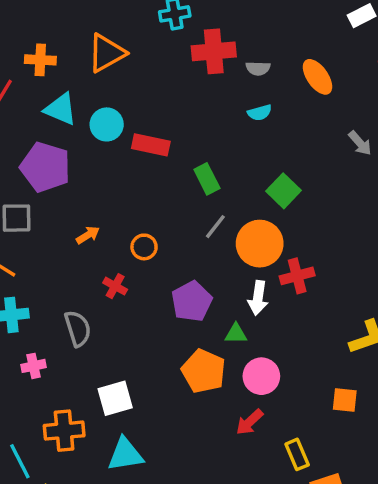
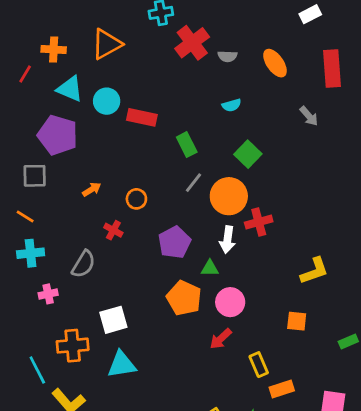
red cross: (214, 51) -> (192, 43), turned -32
cyan semicircle: (260, 113) -> (232, 105), moved
gray semicircle: (78, 329) -> (83, 264), turned 48

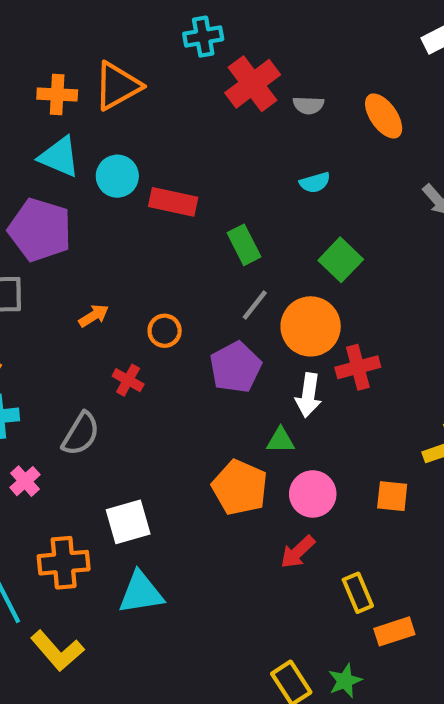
orange cross: (54, 50) -> (57, 95), moved
purple pentagon: (174, 242) -> (235, 367), moved
pink cross: (48, 294) -> (25, 481), turned -30
orange square: (297, 321) -> (392, 496), moved

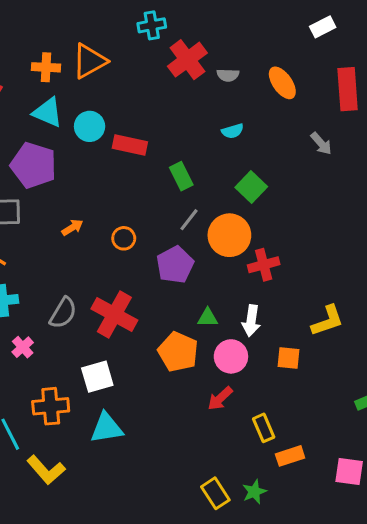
red cross: (128, 380) -> (114, 314), moved, size x2.0
white arrow: (308, 395) -> (251, 321), moved

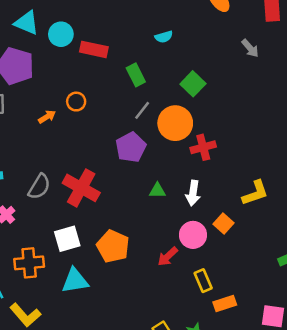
cyan semicircle: (233, 131) -> (164, 37), moved
orange circle: (124, 238) -> (76, 102), moved
orange pentagon: (178, 352) -> (113, 246), moved
pink circle: (231, 356) -> (193, 235), moved
orange square: (289, 358) -> (223, 223), turned 36

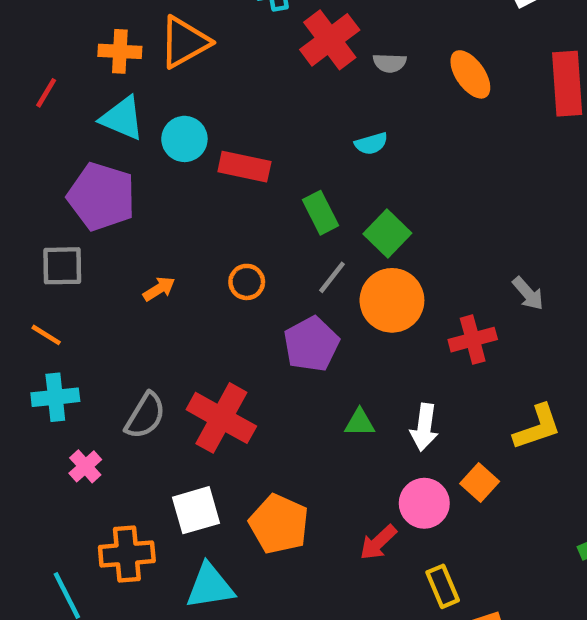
gray arrow: (250, 48) -> (528, 293), moved
green square: (193, 84) -> (387, 233), moved
orange circle: (76, 102) -> (247, 282), moved
red cross: (203, 147) -> (473, 340), moved

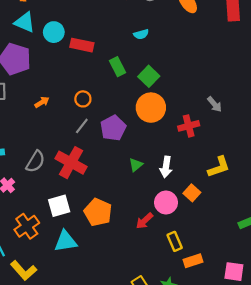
gray line: (332, 277) -> (82, 126), moved
green triangle: (360, 423) -> (136, 165), turned -40
orange cross: (127, 554) -> (27, 226), turned -30

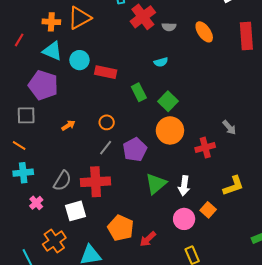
red cross: (71, 163) -> (96, 182), turned -32
green triangle: (136, 165) -> (156, 184), size x1.6
white square: (59, 206) -> (75, 211), moved
red arrow: (144, 221) -> (148, 239), moved

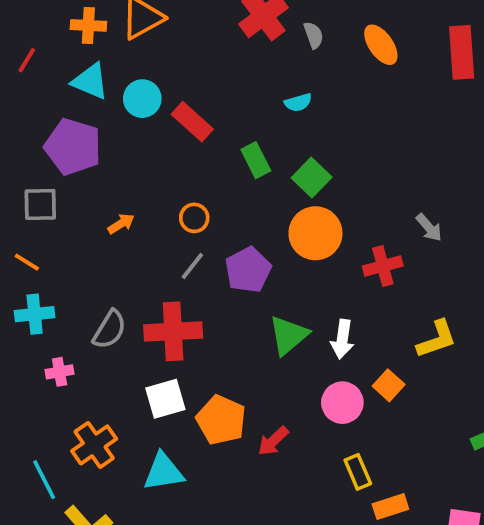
gray semicircle: (169, 27) -> (314, 35), turned -112
red rectangle: (106, 72) -> (192, 122), turned 30
pink cross: (36, 203) -> (60, 372), turned 32
white square: (75, 211) -> (165, 399), moved

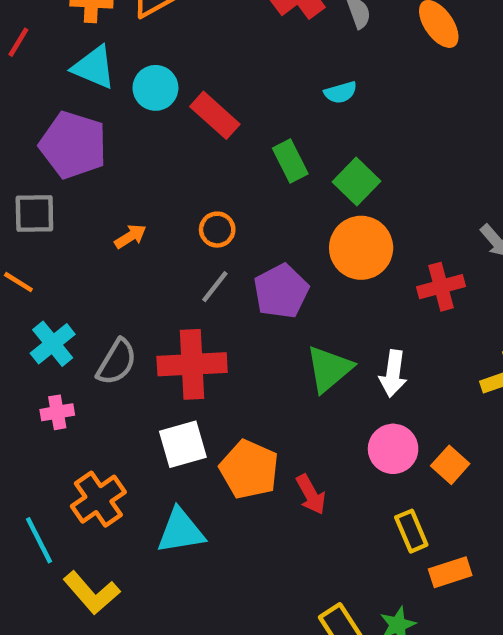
cyan cross: (35, 314) -> (53, 344), moved, turned -33
orange square: (389, 385) -> (450, 465), moved
red arrow: (273, 441) -> (311, 495), turned -76

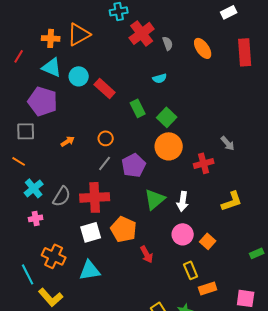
orange pentagon: (249, 469) -> (124, 229), moved
orange cross: (98, 499) -> (54, 256), turned -30

